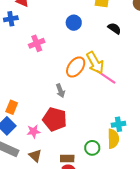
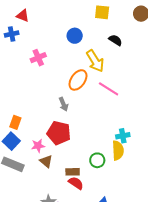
yellow arrow: (95, 63) -> (95, 61), moved
brown triangle: (35, 156) -> (46, 161), moved

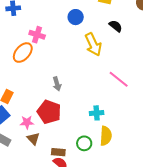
pink cross: (38, 58) -> (37, 35), turned 35
orange ellipse: (78, 80) -> (23, 53), moved
pink line: (109, 89) -> (119, 79), moved
cyan cross: (123, 136) -> (97, 113), moved

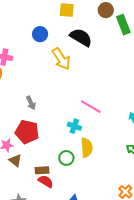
black semicircle: (116, 26) -> (81, 37), size x1.6
pink line: (119, 79) -> (91, 107), moved
cyan cross: (97, 113) -> (74, 126), turned 32

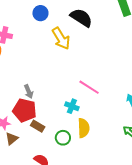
gray arrow: (31, 103) -> (29, 92), moved
brown triangle: (15, 160) -> (12, 139), turned 40
brown rectangle: (42, 170) -> (38, 126), moved, turned 32

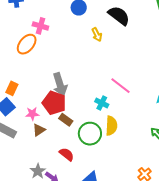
yellow arrow: (61, 38) -> (97, 35), size x0.6
gray arrow: (29, 92) -> (60, 85), size x1.6
green circle: (63, 138) -> (90, 134), size x1.5

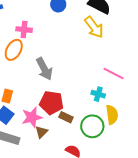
yellow arrow: (97, 35) -> (94, 27), moved, size x1.6
gray arrow: (60, 85) -> (44, 69), moved
pink star: (32, 114) -> (32, 117), size x1.5

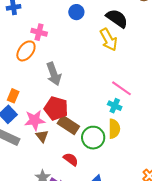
cyan cross: (98, 94) -> (115, 106), moved
brown rectangle: (66, 117) -> (68, 125), size x1.5
brown triangle: (41, 132) -> (42, 136), turned -32

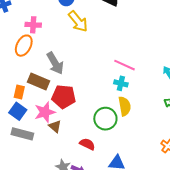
yellow arrow: (109, 40) -> (78, 21), moved
brown rectangle: (68, 125) -> (38, 82), moved

